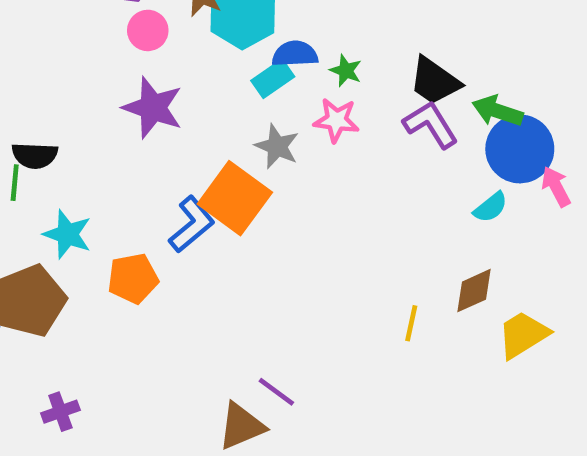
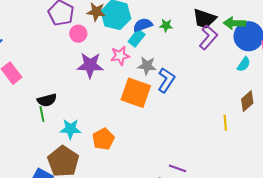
pink star: (336, 120) -> (120, 56), moved
purple L-shape: (431, 125) -> (208, 37), turned 90
blue L-shape: (192, 224) -> (166, 80), moved

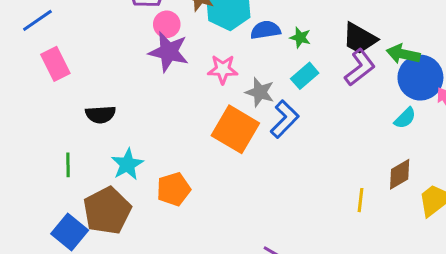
cyan rectangle: (137, 38) -> (305, 76), moved
purple star: (90, 65) -> (169, 52), moved
green line: (42, 114) -> (68, 165), moved
cyan star: (70, 129) -> (127, 164), turned 30

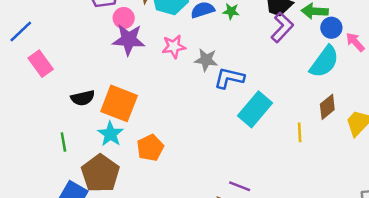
cyan rectangle: (305, 76) -> (255, 109), moved, size x1.6
blue circle: (420, 78) -> (331, 28), size x0.6
cyan semicircle: (405, 118) -> (324, 62), size x1.8
blue L-shape: (285, 119) -> (229, 78), turned -112
orange square: (235, 129) -> (119, 103), moved

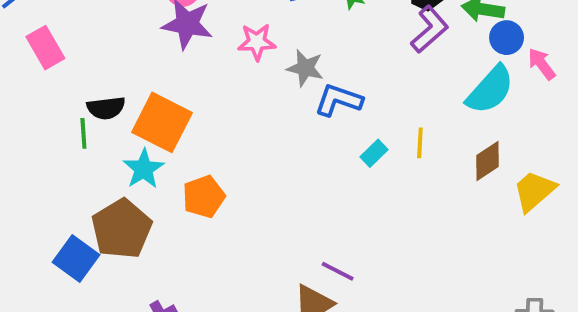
cyan rectangle: (255, 109) -> (374, 153), size x0.5
yellow line: (300, 132) -> (420, 143), moved
green line: (63, 142) -> (83, 133), moved

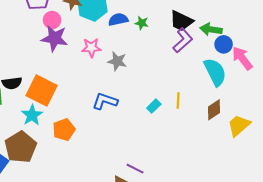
pink arrow: (542, 64) -> (242, 58), size x1.4
cyan semicircle: (490, 90) -> (215, 72), turned -68
blue L-shape: (338, 100) -> (105, 101), moved

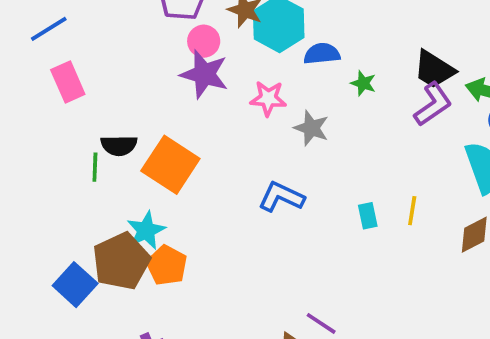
green star: (142, 23) -> (363, 83), moved
cyan rectangle: (154, 106) -> (368, 216), turned -64
cyan star: (32, 115) -> (146, 230), moved
orange pentagon: (64, 130) -> (167, 265), moved, turned -30

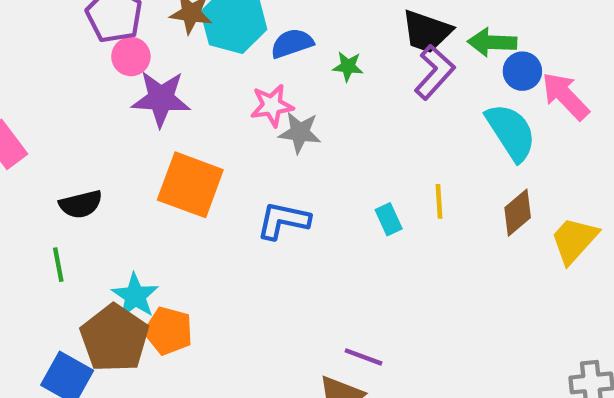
pink circle: (204, 41) -> (131, 57), moved
pink star: (268, 98) -> (272, 105), moved
orange square: (170, 165) -> (190, 185), moved
green line: (95, 167) -> (58, 265), moved

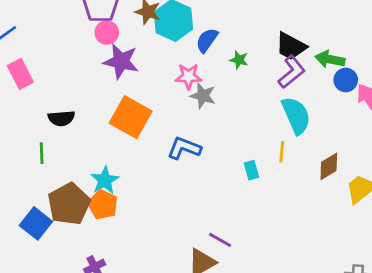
blue semicircle: (292, 43) -> (207, 40), turned -45
cyan semicircle: (511, 132) -> (296, 115), moved
cyan rectangle: (389, 219) -> (251, 170), moved
cyan star: (135, 296) -> (105, 180), moved

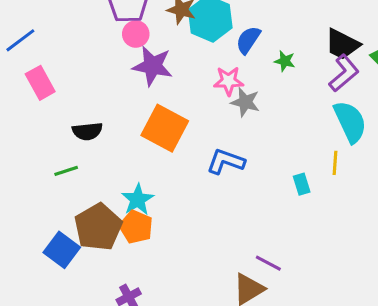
green line: (42, 153) -> (66, 171), turned 75

